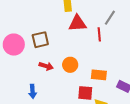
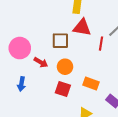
brown square: (40, 40) -> (60, 41), moved
pink circle: (14, 45) -> (20, 48), moved
red square: (85, 93) -> (63, 89), moved

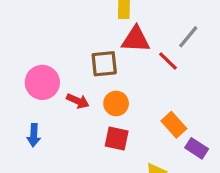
red line: (101, 44) -> (168, 61), turned -48
blue arrow: (21, 84) -> (34, 135), moved
orange rectangle: (91, 84) -> (174, 125), moved, turned 35

